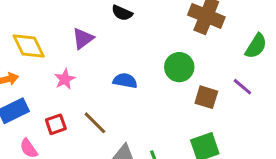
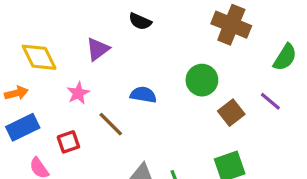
brown square: (206, 97) -> (231, 113), turned 35
brown line: (95, 123) -> (111, 124), moved

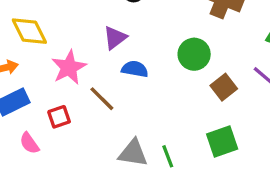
purple triangle: (98, 49) -> (115, 38), moved
pink star: (78, 93) -> (69, 67), size x1.5

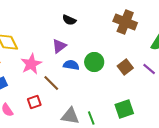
green circle: (194, 54) -> (94, 62), moved
brown square: (224, 87) -> (125, 67), moved
red square: (59, 117) -> (34, 102), moved

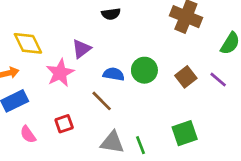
black semicircle: (69, 20) -> (111, 14), turned -32
purple triangle: (59, 46) -> (81, 49), moved
brown line: (51, 83) -> (102, 101), moved

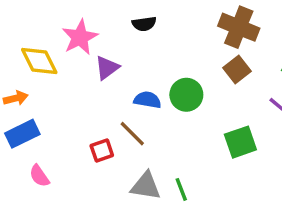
pink star: (60, 73) -> (80, 37), moved
brown square: (186, 77) -> (237, 69), moved
red square: (64, 124) -> (102, 151), moved
green square: (185, 133) -> (240, 142), moved

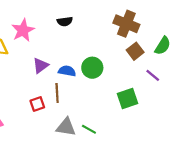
purple triangle: (107, 68) -> (41, 65), moved
brown square: (237, 69) -> (135, 51), moved
brown line: (132, 134) -> (57, 93), turned 42
green line: (181, 189) -> (89, 129), turned -40

